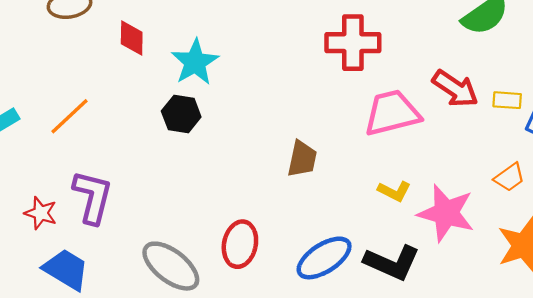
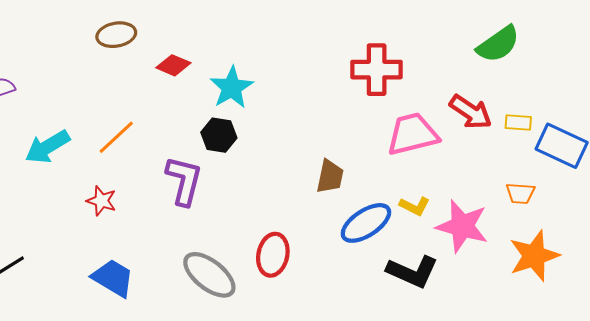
red diamond: (132, 38) -> (173, 65), turned -68
orange trapezoid: (509, 177) -> (520, 193), turned 40
purple L-shape: (93, 197) -> (184, 181), moved
red star: (41, 213) -> (101, 201), moved
blue ellipse: (324, 258) -> (366, 223), moved

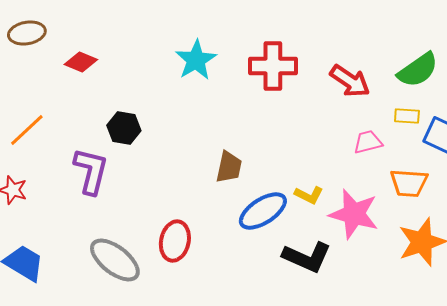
green semicircle: (498, 44) -> (418, 70), moved
cyan star: (232, 88) -> (196, 60), moved
red arrow: (471, 112) -> (350, 81), moved
pink trapezoid: (412, 134) -> (368, 142), moved, size x0.6
orange trapezoid: (520, 193) -> (409, 183), size x1.4

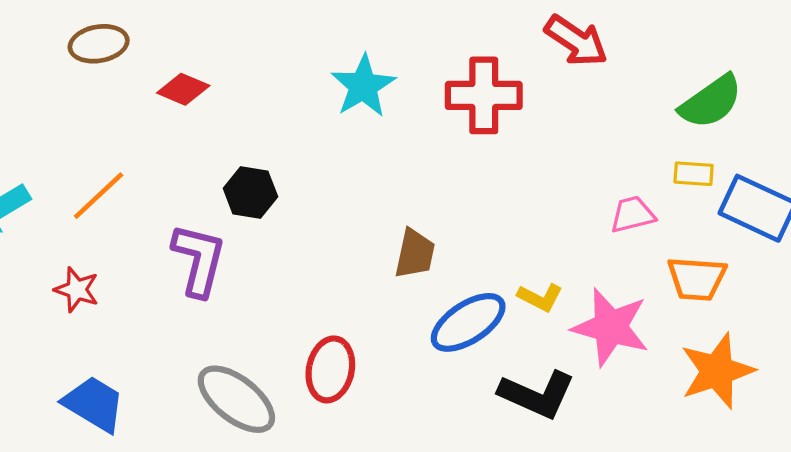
red arrow: (350, 81) -> (576, 41), moved

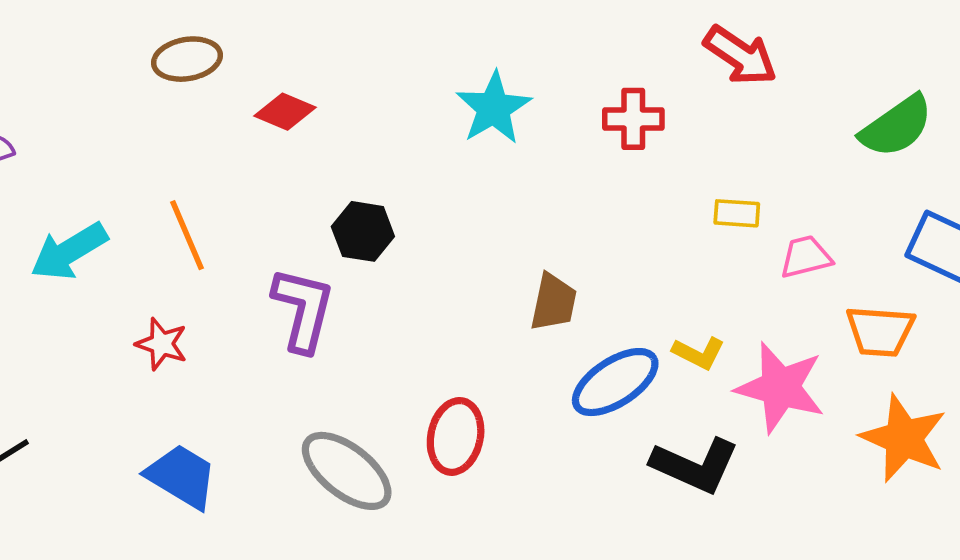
red cross: (484, 95) -> (633, 119), size x0.7
yellow rectangle: (694, 174) -> (737, 213), moved
orange line: (99, 196) -> (187, 235), turned -70
orange star: (717, 371) -> (904, 438), turned -30

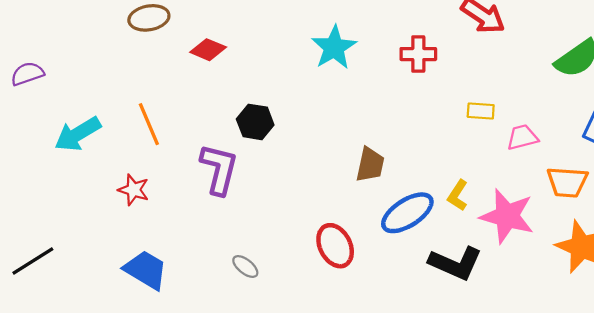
yellow L-shape: (699, 353) -> (458, 195), turned 96
red ellipse: (456, 436) -> (335, 246), moved, turned -39
gray ellipse: (347, 471) -> (245, 266), size x0.5

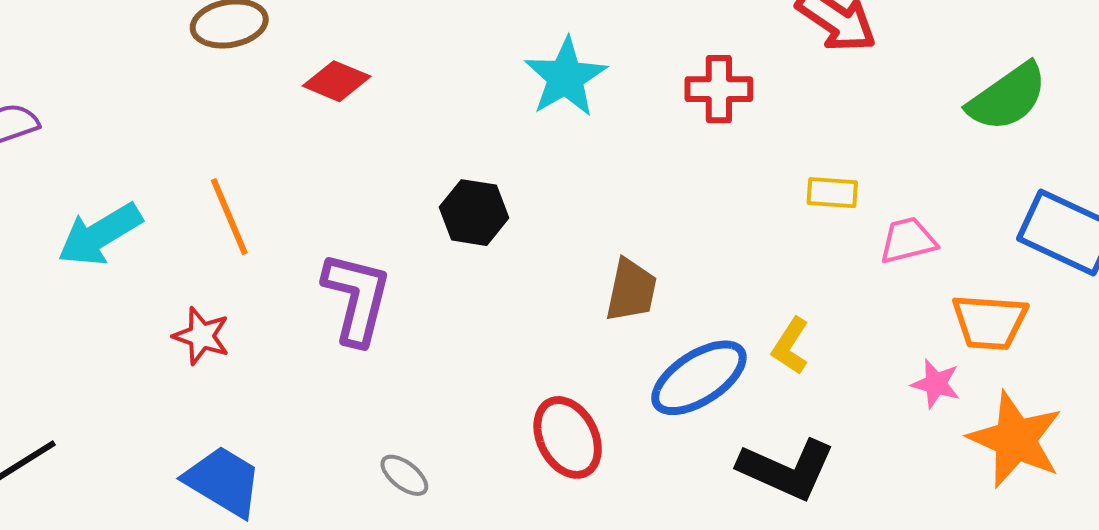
black hexagon: (255, 122) -> (474, 213), moved
pink star: (507, 216) -> (936, 384), moved, size x0.5

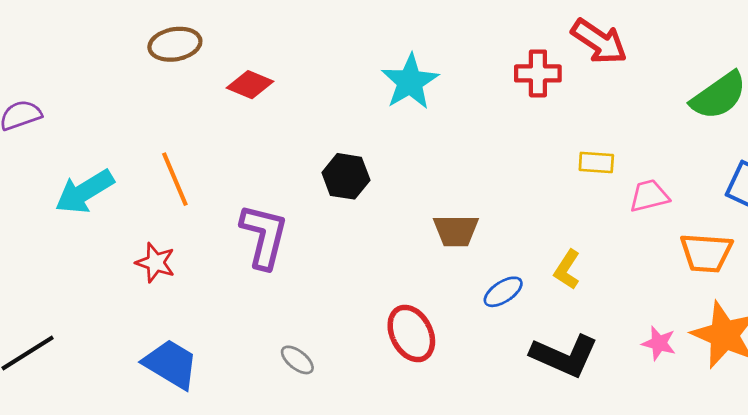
red cross: (719, 89) -> (538, 73), moved
brown trapezoid: (631, 290) -> (456, 231), turned 78
blue ellipse: (699, 378) -> (503, 292), size x0.6
pink star: (936, 384) -> (659, 343), moved

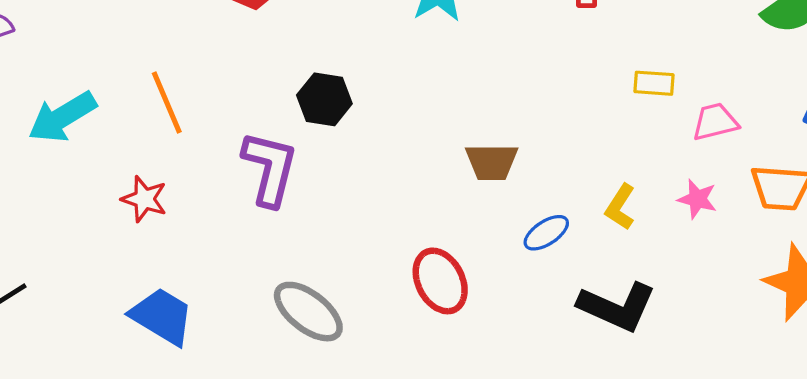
black hexagon: (346, 176) -> (324, 99), moved
pink star: (659, 343) -> (697, 199), moved
gray ellipse: (297, 360) -> (308, 312), size x1.8

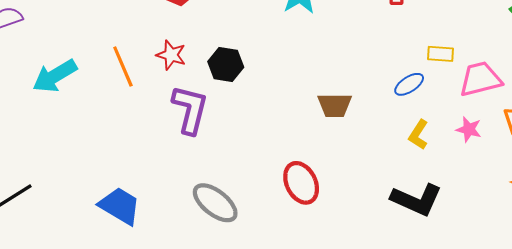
pink trapezoid: (715, 122) -> (480, 79), size x1.4
red star: (144, 199) -> (171, 55), moved
blue ellipse: (546, 233) -> (409, 84), moved

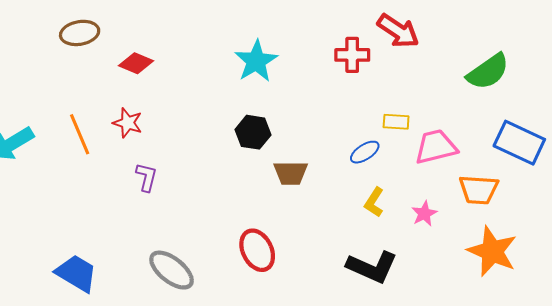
black hexagon: (226, 64) -> (253, 132), moved
purple L-shape: (190, 109) -> (146, 177), size x0.6
pink star: (469, 129) -> (424, 214), moved, turned 30

